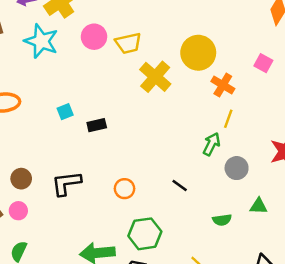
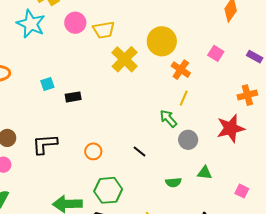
green arrow: (212, 144) -> (168, 118), turned -72

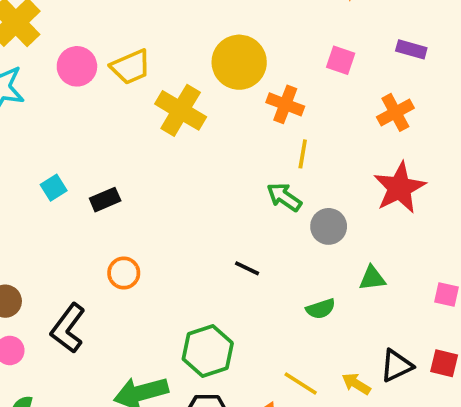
orange cross: (247, 95) -> (395, 112), moved
black L-shape: (45, 144) -> (68, 328), moved, turned -36
orange circle: (93, 151) -> (124, 273), moved

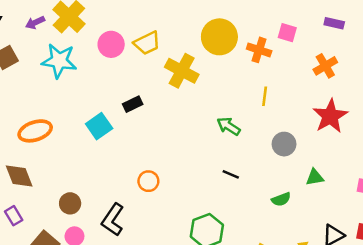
orange cross: (285, 104) -> (259, 50), moved
cyan square: (54, 188) -> (99, 126), size x1.5
green arrow: (284, 197) -> (229, 126), moved
black rectangle: (105, 200) -> (133, 104), moved

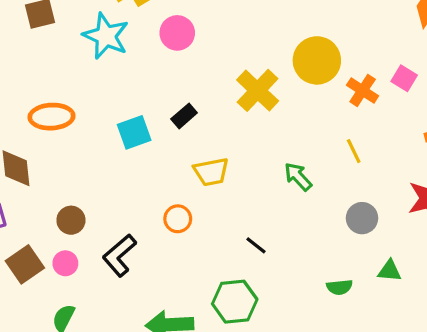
yellow trapezoid: (147, 43) -> (211, 172), moved
yellow line: (265, 96) -> (354, 151), turned -48
black rectangle: (133, 104) -> (184, 116), turned -30
black line: (231, 174) -> (256, 245), moved

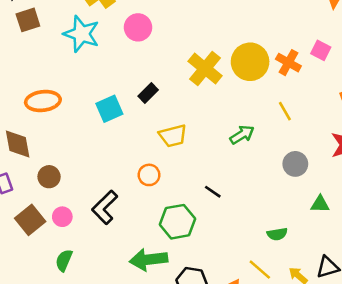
yellow circle: (317, 60) -> (250, 62), moved
green arrow: (298, 177) -> (242, 135), turned 105
brown circle: (71, 220) -> (49, 177), moved
green semicircle: (339, 287) -> (277, 234), moved
green hexagon: (235, 302) -> (177, 222), moved

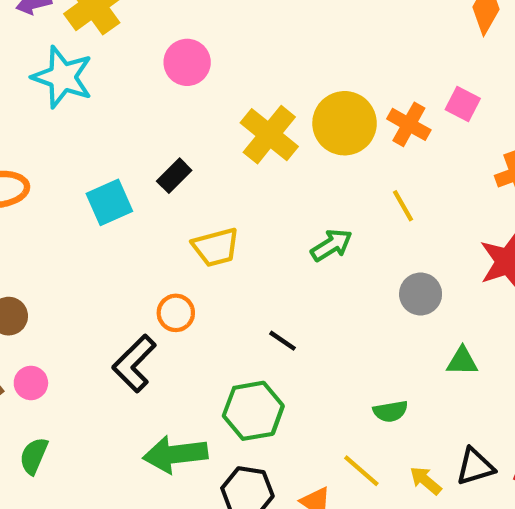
pink circle: (138, 27) -> (187, 62), moved
black L-shape: (105, 207) -> (134, 364), moved
green hexagon: (177, 222) -> (253, 411), moved

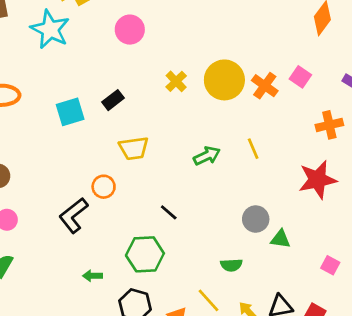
yellow cross: (269, 135) -> (176, 81), size x0.6
yellow line: (403, 206) -> (253, 149), moved
gray circle: (421, 294) -> (256, 219), moved
green arrow: (175, 454) -> (92, 276), size x0.5

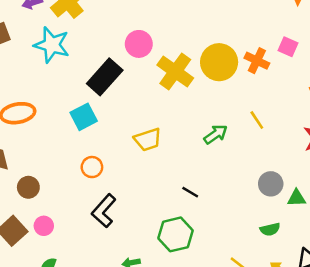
pink circle: (130, 30) -> (139, 44), moved
yellow cross: (176, 81) -> (175, 71), size x1.8
black rectangle: (113, 100) -> (105, 77), moved, size x1.8
orange circle: (104, 187) -> (92, 167), moved
green semicircle: (231, 265) -> (270, 229), moved

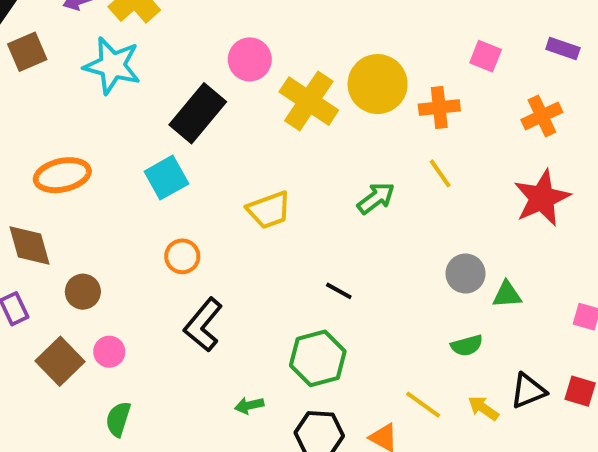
orange cross: (257, 61) -> (439, 107), moved, turned -30

